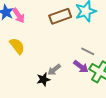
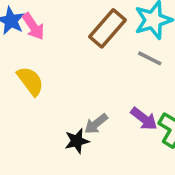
brown rectangle: (60, 16) -> (108, 28), turned -30
gray line: (88, 51) -> (150, 58), moved

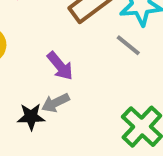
purple arrow: (144, 119) -> (60, 66), moved

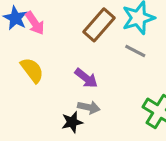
gray arrow: (55, 103) -> (89, 107), turned -130

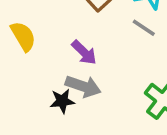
gray arrow: (89, 107) -> (83, 86), size x1.4

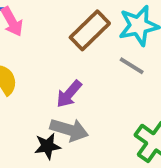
purple arrow: (84, 52) -> (69, 94), turned 88

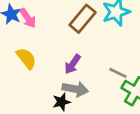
gray line: (132, 66) -> (118, 73), moved

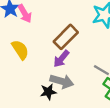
brown rectangle: (83, 19) -> (66, 37), moved

